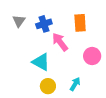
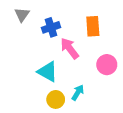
gray triangle: (19, 21) -> (22, 15), moved
cyan arrow: (75, 84) -> (78, 93), moved

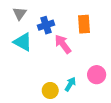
pink circle: (107, 65) -> (97, 75), moved
cyan triangle: (48, 72) -> (23, 42), moved

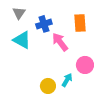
pink circle: (97, 75) -> (85, 65), moved

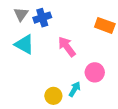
orange rectangle: (80, 23) -> (105, 25), moved, turned -66
blue cross: (44, 24) -> (42, 18), moved

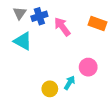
pink arrow: (67, 47) -> (62, 27), moved

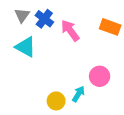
blue cross: (39, 16) -> (44, 19), turned -35

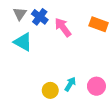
pink circle: (100, 76) -> (96, 86), moved

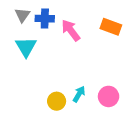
blue cross: (40, 17) -> (45, 19), turned -35
cyan triangle: (23, 42) -> (26, 47), turned 30

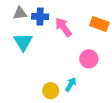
gray triangle: (22, 15) -> (20, 13), turned 48
pink circle: (109, 96) -> (89, 59), moved

